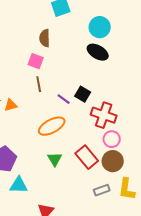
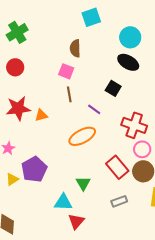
black square: (83, 94) -> (113, 88), moved
green triangle: (55, 159) -> (83, 183), moved
cyan triangle: (19, 185) -> (63, 202), moved
gray rectangle: (102, 190) -> (119, 201), moved

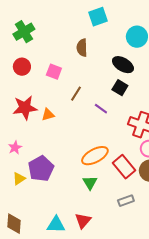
black ellipse: (128, 62) -> (123, 65), moved
pink square: (66, 71) -> (54, 72), moved
brown line: (69, 94) -> (76, 94), turned 42
orange ellipse: (82, 136) -> (95, 156), moved
cyan triangle: (63, 202) -> (56, 225), moved

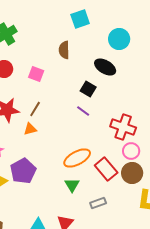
black square: (120, 88) -> (88, 89), moved
brown line: (76, 94) -> (35, 109), moved
orange triangle: (48, 115) -> (30, 129), moved
gray rectangle: (126, 201) -> (98, 203), moved

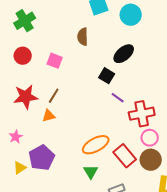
cyan circle: (119, 39) -> (131, 15), moved
black ellipse: (105, 67) -> (124, 54), turned -70
purple line: (83, 111) -> (118, 98), moved
red cross: (123, 127) -> (142, 114), turned -30

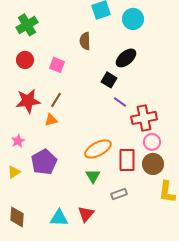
red rectangle: (125, 156) -> (127, 160), turned 40
yellow triangle: (20, 168) -> (14, 172), moved

